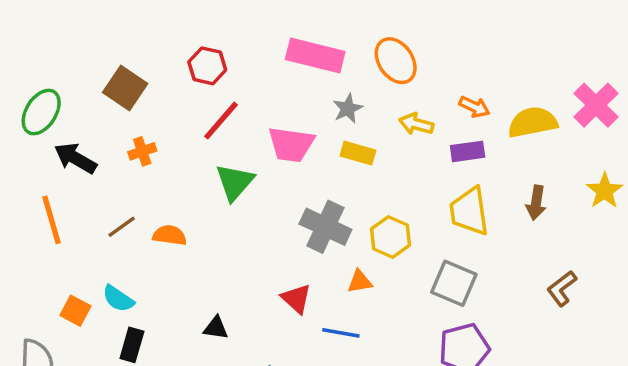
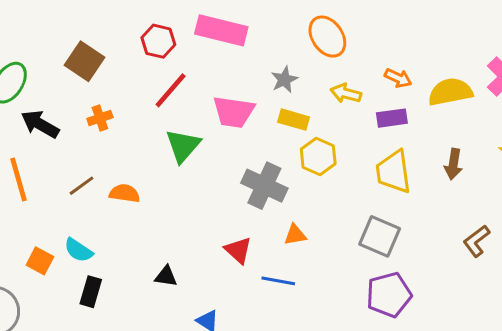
pink rectangle: (315, 55) -> (221, 30), moved
yellow hexagon: (391, 237) -> (318, 156), moved

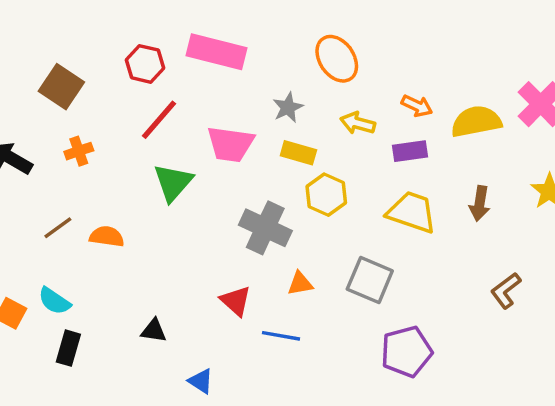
yellow trapezoid: (393, 172) -> (412, 212), turned 117
gray square: (380, 236) -> (370, 280), moved

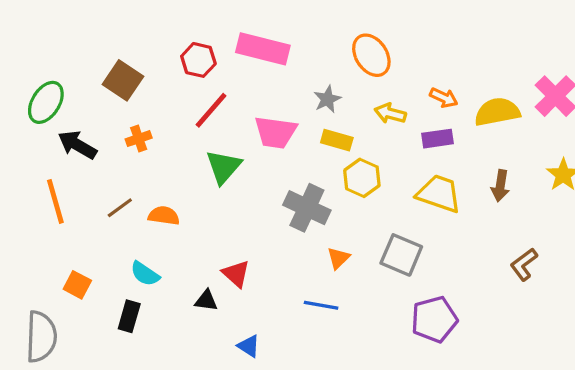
orange triangle: (300, 284) -> (338, 258), turned -35
cyan semicircle: (54, 301) -> (145, 274), moved
red triangle: (236, 301) -> (236, 274), moved

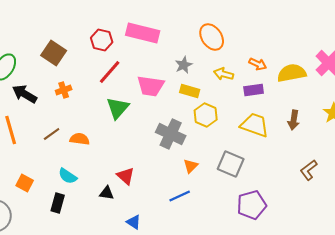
blue line: (321, 305) -> (180, 196), turned -35

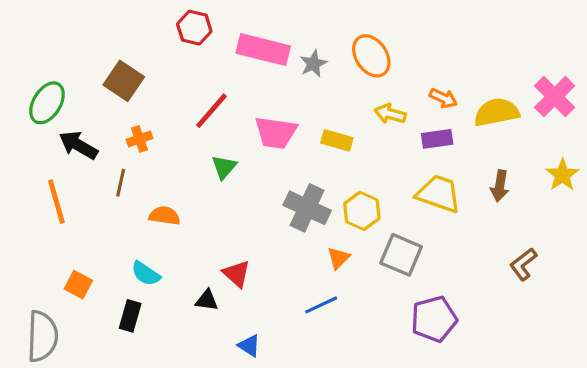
red hexagon: (102, 40) -> (194, 28), moved
gray star: (184, 65) -> (313, 64), moved
green triangle: (118, 108) -> (224, 167), size x0.7
yellow hexagon: (206, 115) -> (362, 211), moved
brown line: (52, 134) -> (121, 183), moved, turned -42

